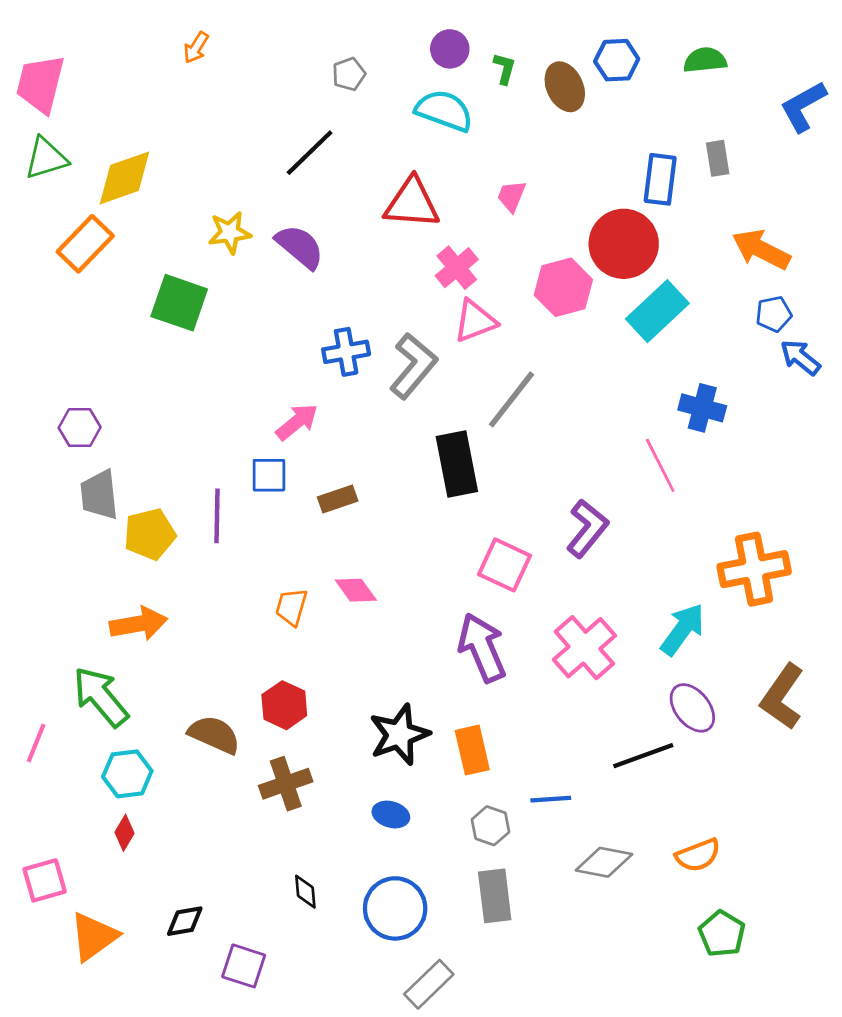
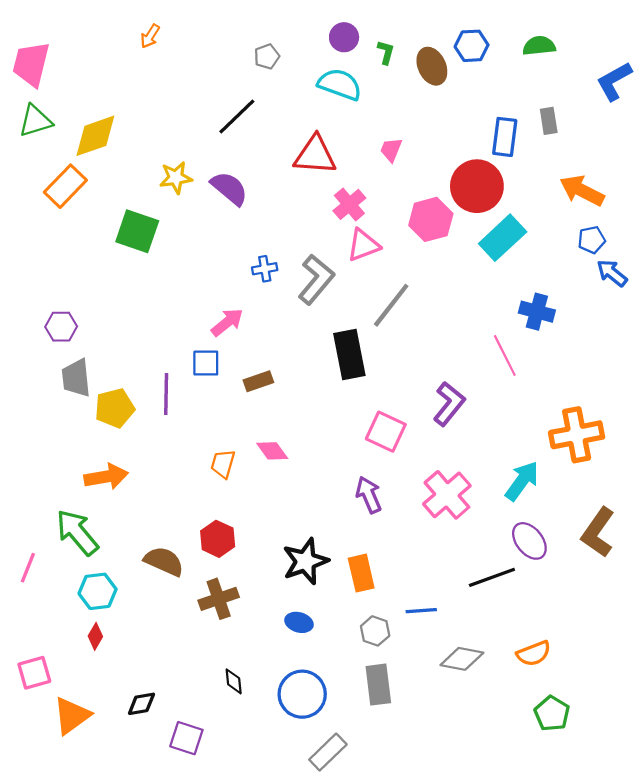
blue cross: (346, 352) -> (265, 269), size x0.7
purple arrow: (482, 648) -> (369, 495), size x0.7

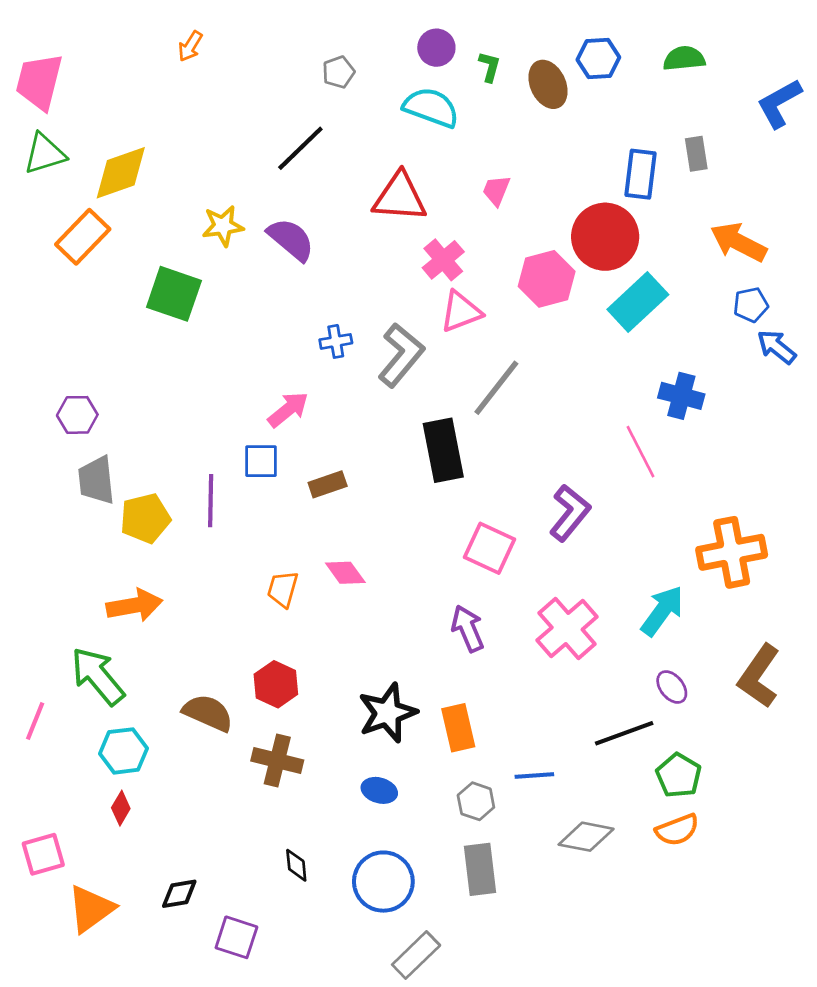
purple ellipse: (529, 541) -> (672, 687), size x0.7
brown cross: (219, 599) -> (277, 760), turned 33
green pentagon: (552, 713) -> (679, 775), moved

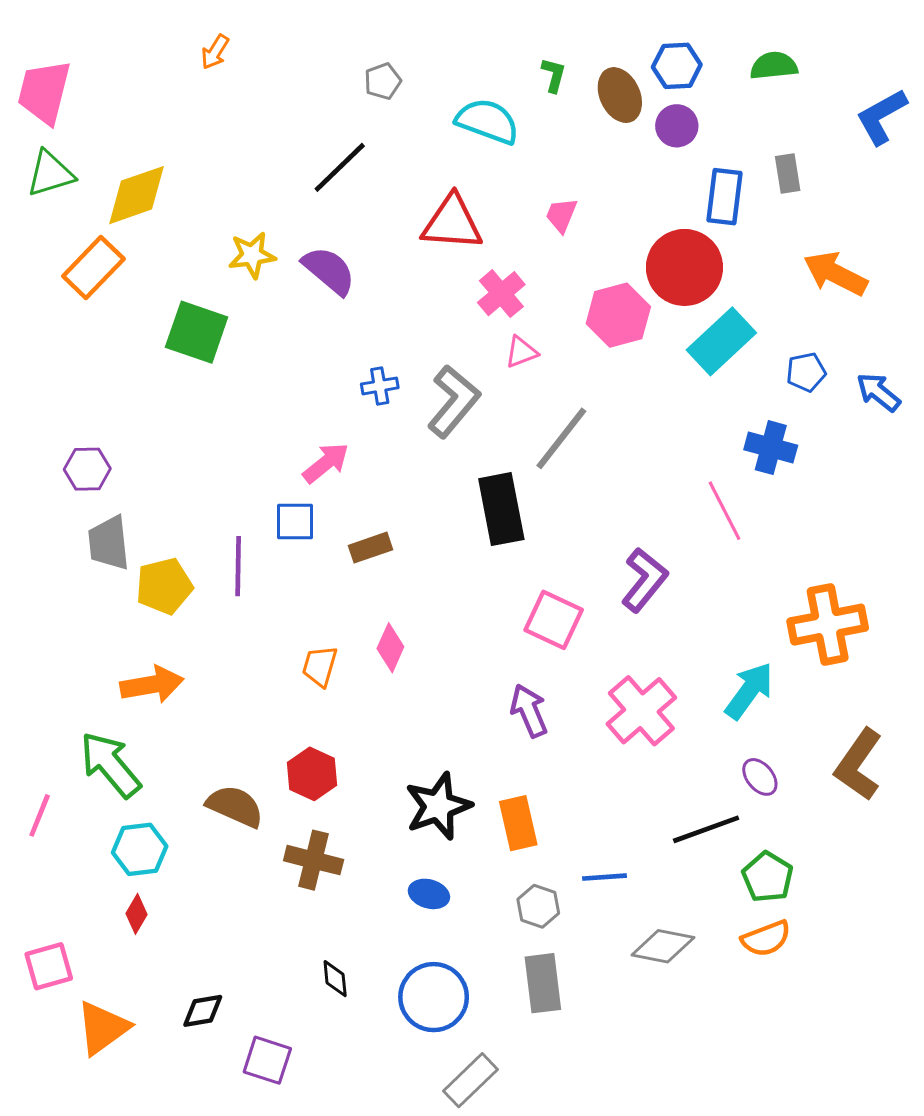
purple circle: (436, 48) -> (677, 126), moved
blue pentagon: (751, 305) -> (806, 372), moved
pink triangle: (461, 312) -> (521, 352), size x0.7
pink diamond: (345, 573) -> (390, 648), turned 60

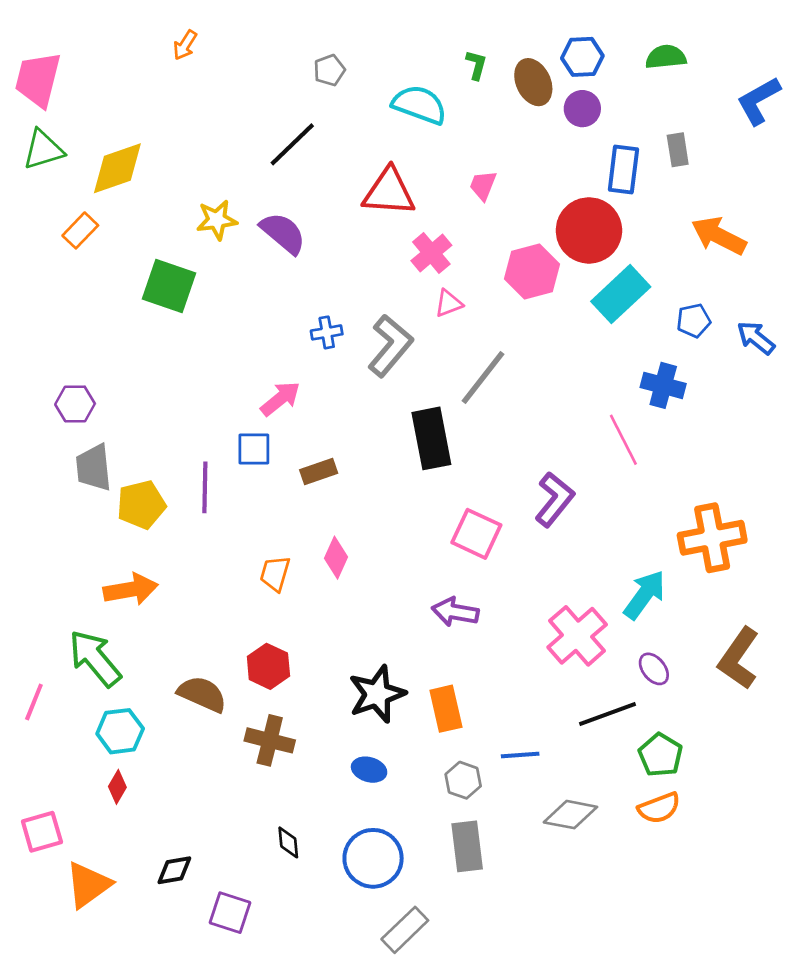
orange rectangle: (93, 267) -> (80, 230), size x0.7
purple arrow: (529, 711) -> (455, 612), turned -57
pink cross: (641, 711) -> (577, 636), moved

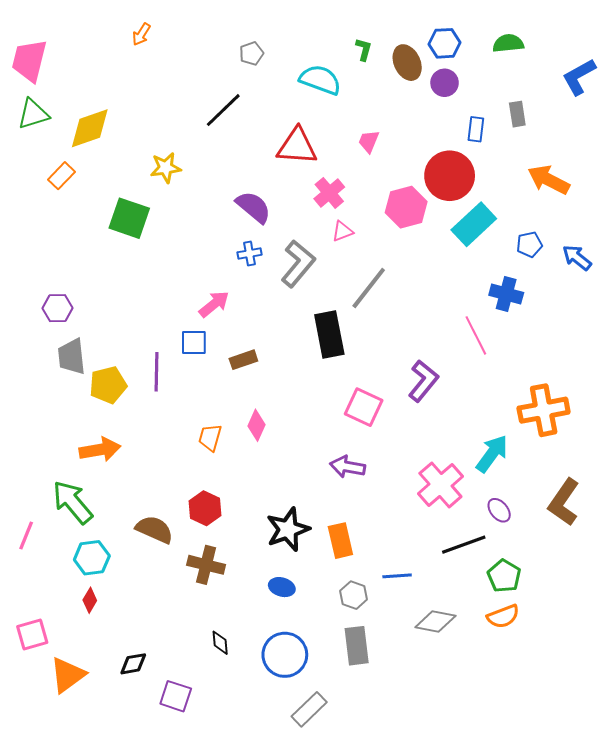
blue rectangle: (623, 170) -> (476, 129), size x0.7
purple semicircle: (283, 233) -> (254, 207), moved

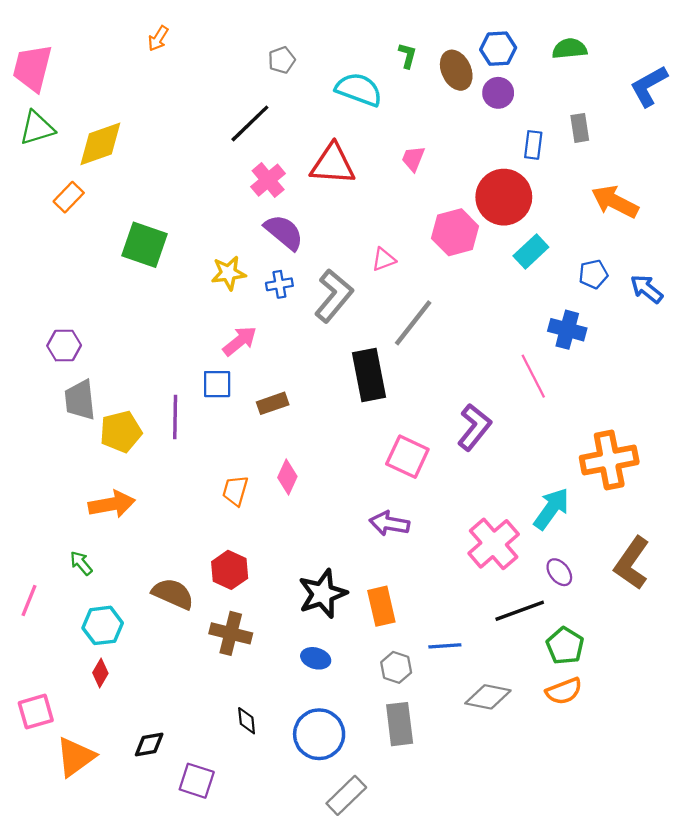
yellow star: (166, 168) -> (228, 273), moved
pink cross: (329, 193) -> (268, 180), moved
cyan rectangle: (474, 224) -> (531, 251), size x0.7
green arrow: (73, 502) -> (81, 563), size x0.5

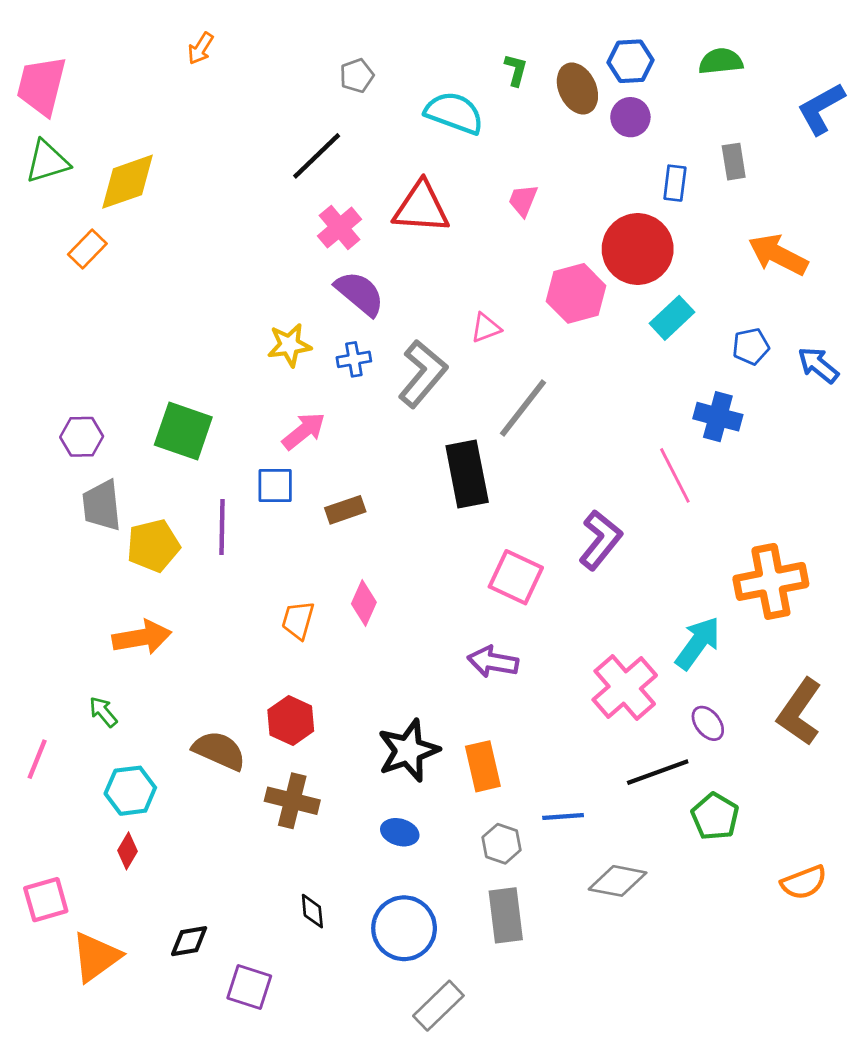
green square: (145, 245) -> (183, 431), moved
orange semicircle: (564, 691) -> (804, 882), moved

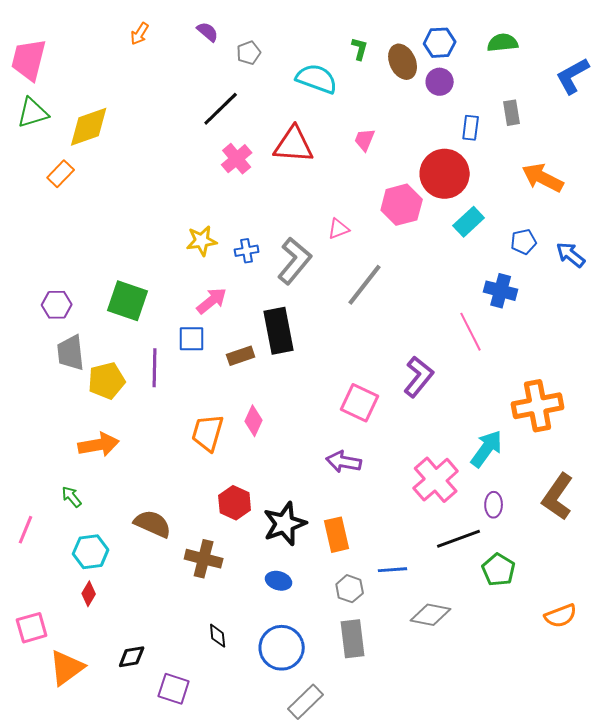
purple semicircle: (360, 293) -> (208, 32), moved, size x0.6
black rectangle: (467, 474) -> (279, 331), moved
orange trapezoid: (298, 620) -> (208, 433), size x1.4
red hexagon: (291, 720) -> (235, 503), moved
purple ellipse: (708, 723) -> (494, 505), turned 40

